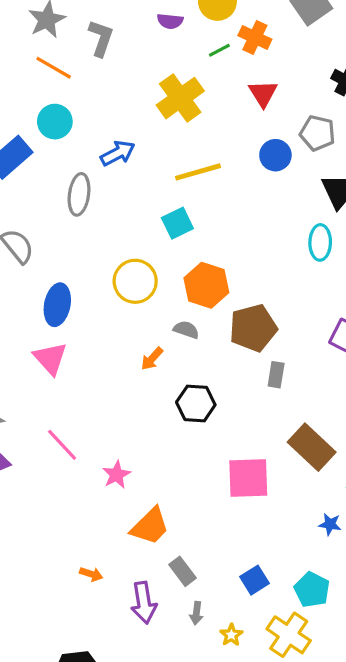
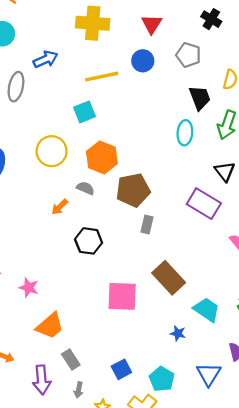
yellow cross: (180, 98) -> (93, 23), turned 36
blue circle: (275, 155) -> (143, 61), moved
pink star: (116, 475) -> (29, 288), turned -30

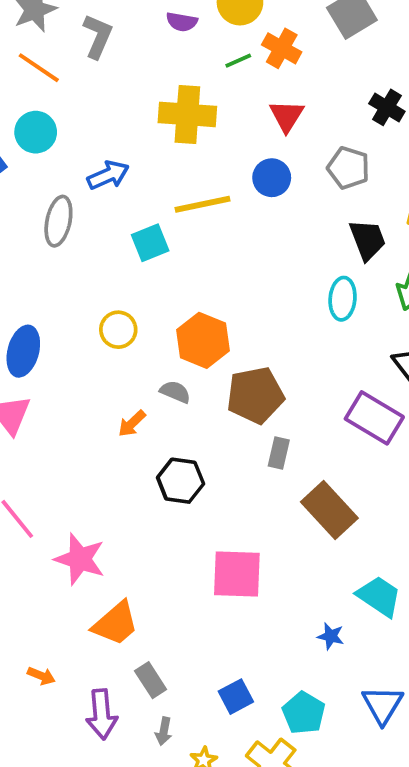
cyan square: (84, 112) -> (150, 243), moved
yellow circle: (52, 151) -> (118, 330), size x0.7
brown rectangle: (169, 278) -> (329, 510), moved
pink star: (29, 288) -> (80, 559), size x1.5

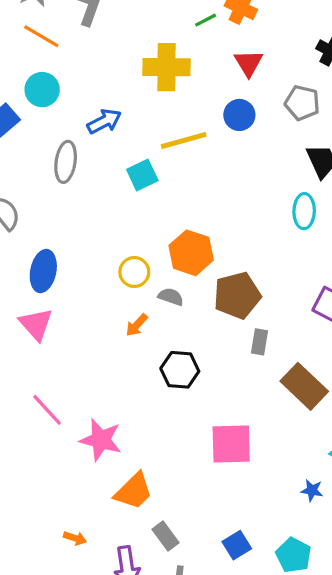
yellow circle: (118, 330) -> (134, 272), moved

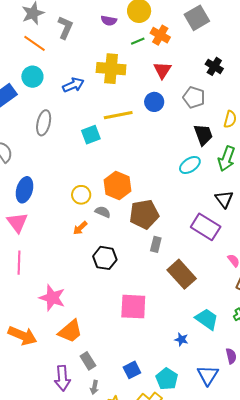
blue arrow: (104, 121) -> (73, 85), moved
cyan ellipse: (304, 211) -> (190, 165), turned 50
pink line: (47, 410) -> (19, 263), moved, turned 40
orange arrow: (75, 538) -> (22, 336), moved, size x2.0

